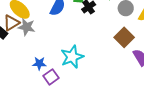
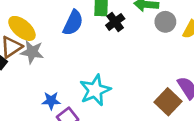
brown square: (124, 37) -> (168, 102), moved

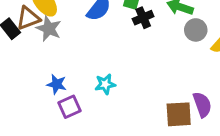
cyan star: (95, 90) -> (105, 84), size x0.6
brown square: (168, 102) -> (179, 114), turned 30

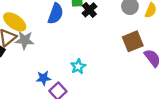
brown square: (179, 114) -> (133, 41), moved

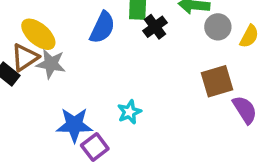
blue star: (43, 78) -> (74, 125), size x1.5

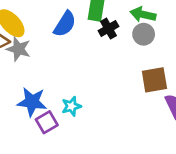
gray circle: (218, 27) -> (144, 34), moved
cyan star: (129, 112) -> (71, 106), moved

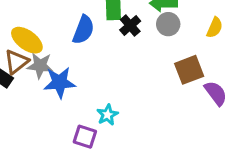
blue star: (32, 102) -> (60, 82), moved
purple square: (47, 122) -> (85, 137), turned -30

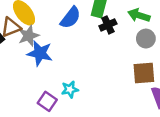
gray circle: (168, 24) -> (146, 39), moved
gray star: (40, 66) -> (28, 36), turned 30

